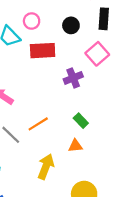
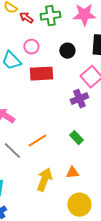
purple cross: (73, 78) -> (79, 99), moved
orange triangle: (75, 146) -> (72, 173), moved

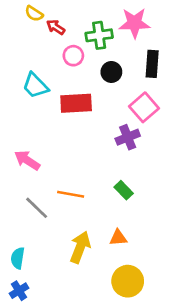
green cross: (50, 16) -> (99, 35), moved
pink circle: (31, 47) -> (73, 56), moved
orange line: (37, 141) -> (71, 194), turned 42

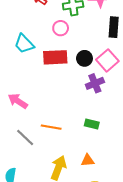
pink circle: (73, 56) -> (61, 28), moved
black circle: (111, 72) -> (84, 58), moved
green rectangle: (124, 190) -> (92, 124), turned -32

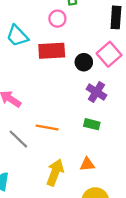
black circle: (84, 58) -> (84, 62), moved
purple cross: (95, 83) -> (96, 92), moved, turned -36

